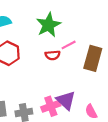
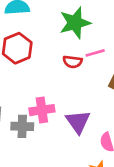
pink cross: (51, 106) -> (42, 110), moved

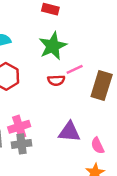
pink cross: (42, 110) -> (19, 127), moved
purple triangle: (78, 122) -> (69, 132), turned -40

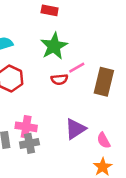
pink cross: (19, 127) -> (26, 127), turned 30
purple triangle: (69, 132) -> (75, 129), turned -35

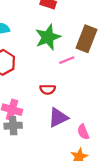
red semicircle: (59, 79) -> (48, 89), moved
brown rectangle: (104, 82) -> (86, 39), moved

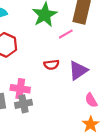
purple triangle: (58, 118) -> (78, 70), moved

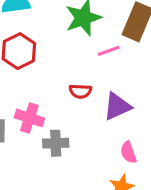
gray cross: (23, 104) -> (56, 143), moved

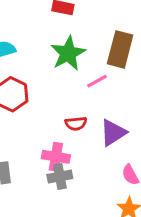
pink cross: (29, 118) -> (56, 157), moved

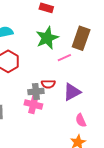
gray cross: (60, 176) -> (36, 92), moved

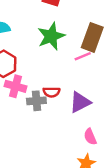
pink line: (64, 58) -> (83, 56), moved
pink cross: (33, 104) -> (15, 86), moved

